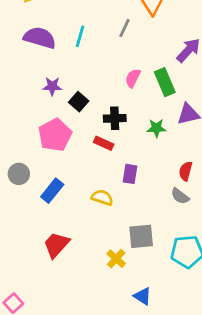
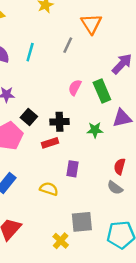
black square: (79, 102) -> (29, 117), moved
red rectangle: (104, 143) -> (50, 143), turned -42

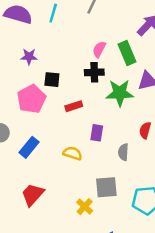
black square: (29, 117) -> (52, 80), turned -35
black cross: (60, 122) -> (94, 72), moved
green star: (95, 130) -> (120, 93), size x1.6
gray semicircle: (115, 188) -> (123, 152), moved, turned 56

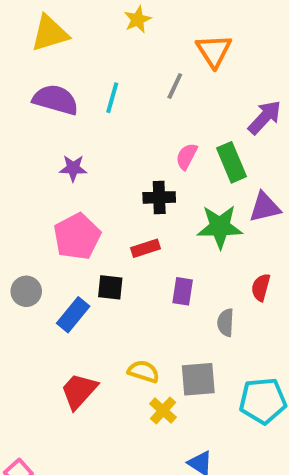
black cross: (94, 72) -> (159, 197), moved
black square: (52, 80) -> (110, 287), moved
yellow semicircle: (73, 153) -> (144, 371), moved

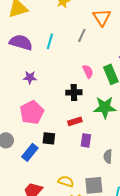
pink semicircle: (187, 156) -> (88, 71), turned 128
red rectangle: (145, 248) -> (75, 121), moved

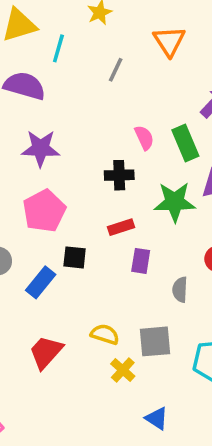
gray line: (82, 35) -> (116, 70), moved
cyan line: (50, 41) -> (58, 48), moved
purple star: (30, 77) -> (41, 148), size x1.5

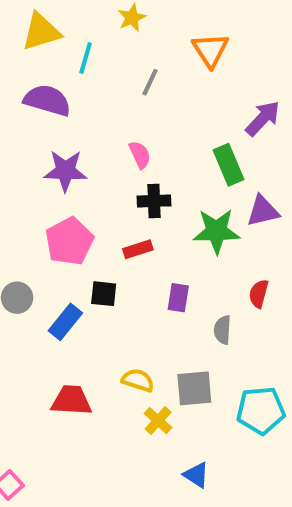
pink semicircle: (144, 138) -> (140, 155), moved
red rectangle: (121, 227) -> (138, 249), moved
red trapezoid: (46, 352) -> (71, 400), turned 51

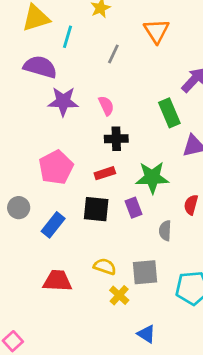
purple star: (65, 171) -> (63, 101), moved
green star: (216, 231) -> (152, 177), moved
black square: (104, 294) -> (96, 209), moved, size x1.4
purple rectangle: (178, 298) -> (134, 208), turned -30

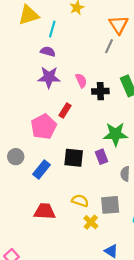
gray line: (113, 54) -> (109, 46), moved
purple semicircle: (40, 67) -> (48, 52), moved, size x0.6
black cross: (116, 139) -> (100, 91), moved
red rectangle: (105, 173) -> (65, 111), moved, turned -40

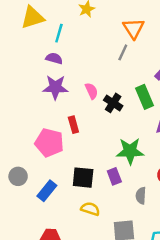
black cross: (100, 91) -> (113, 103), turned 35
red rectangle: (65, 111) -> (73, 125), turned -48
pink pentagon: (44, 127) -> (49, 143), turned -30
yellow semicircle: (80, 201) -> (90, 209), moved

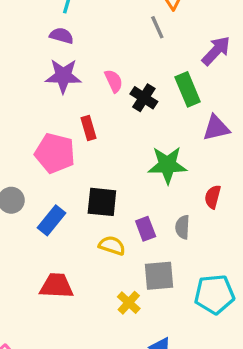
gray line: (123, 52) -> (157, 27), turned -49
purple rectangle: (114, 176) -> (146, 229), moved

